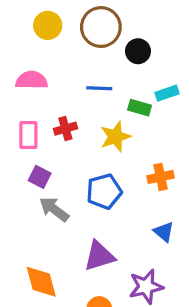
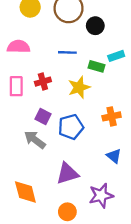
purple square: (40, 177) -> (43, 116), moved

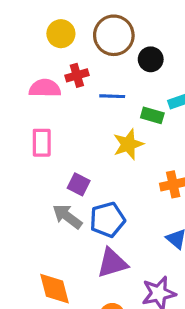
red cross: (43, 82) -> (77, 75), moved
blue pentagon: (71, 127) -> (107, 220), moved

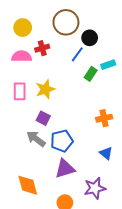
yellow circle: (61, 34) -> (23, 28), moved
blue line: (112, 96) -> (77, 54), moved, turned -56
green rectangle: (152, 115) -> (91, 74), turned -72
yellow star: (128, 144) -> (45, 89), moved

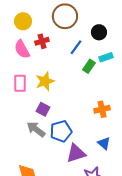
black circle: (90, 38) -> (99, 32), moved
pink semicircle: (22, 56) -> (22, 49), turned -120
purple triangle: (65, 169) -> (76, 153), moved

